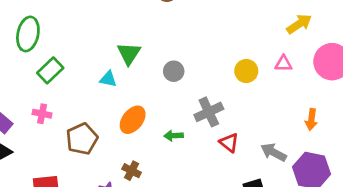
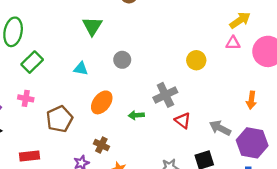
green triangle: (129, 53) -> (92, 26), moved
pink triangle: (283, 64) -> (233, 43), moved
gray circle: (174, 71) -> (122, 60), moved

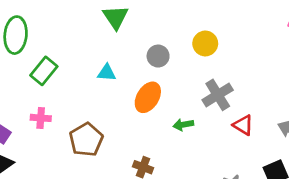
yellow circle: (196, 60) -> (205, 43), moved
orange ellipse: (102, 102) -> (148, 97), moved

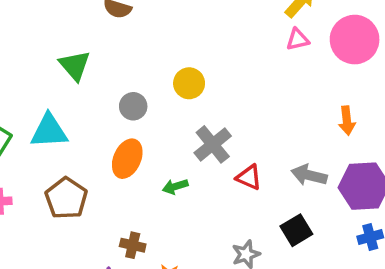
cyan triangle: (107, 73) -> (49, 131), moved, size x1.6
brown pentagon: (86, 140) -> (66, 198), moved

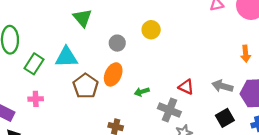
gray cross: (213, 144) -> (169, 110), moved, turned -30
brown pentagon: (66, 198) -> (86, 86), moved
black square: (296, 230) -> (225, 118), moved

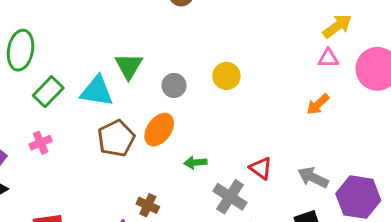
green triangle: (82, 18) -> (129, 66), moved
orange arrow: (246, 54) -> (318, 104), moved, turned 42
pink cross: (36, 99) -> (41, 143), turned -32

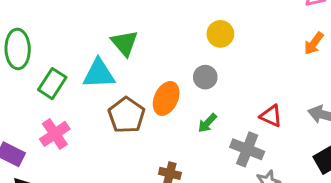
gray circle: (174, 85) -> (205, 77), moved
pink cross: (41, 143) -> (55, 134), size x1.4
green arrow: (195, 162) -> (207, 123), turned -30

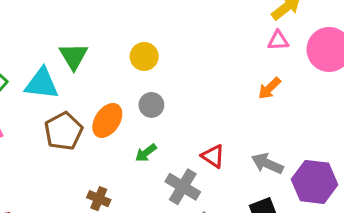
yellow circle: (220, 34) -> (144, 56), moved

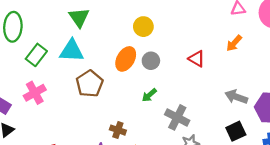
green triangle: (74, 56) -> (79, 17), moved
orange ellipse: (107, 120) -> (126, 59), moved
red triangle: (213, 156) -> (197, 59), moved

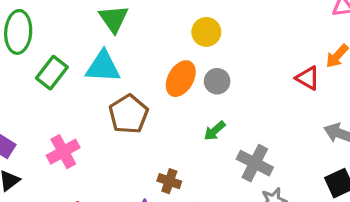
red triangle: (197, 59) -> (308, 78), moved
pink cross: (35, 93) -> (63, 152), moved

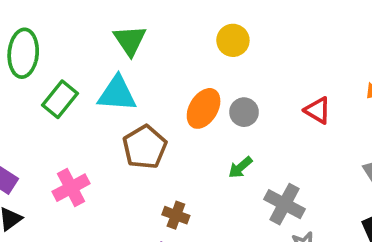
yellow circle: (206, 32) -> (233, 40), moved
red triangle: (308, 78) -> (318, 110), moved
brown cross: (169, 181) -> (176, 215), moved

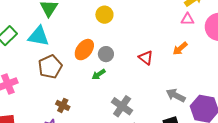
green arrow: (240, 167) -> (99, 74), moved

